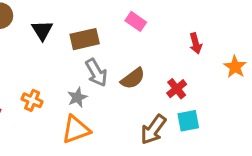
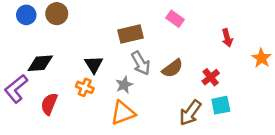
black triangle: (42, 30) -> (94, 64), moved

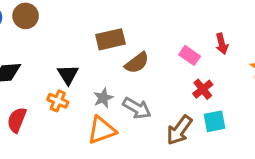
pink rectangle: (175, 19) -> (190, 55), moved
gray arrow: (141, 63) -> (137, 108), moved, turned -30
brown semicircle: (172, 68) -> (137, 63), moved

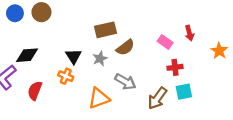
red cross: (203, 89) -> (175, 67), turned 32
gray star: (103, 98) -> (100, 59), moved

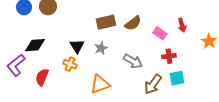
brown semicircle: (125, 47) -> (133, 23), moved
gray arrow: (125, 82) -> (133, 61), moved

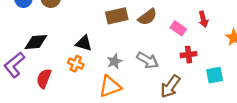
black triangle: (77, 46) -> (84, 43), turned -42
gray star: (101, 48) -> (114, 61), moved
cyan square: (177, 78) -> (215, 75), moved

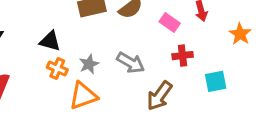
orange cross: (76, 64) -> (57, 68), moved

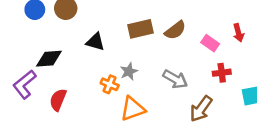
black triangle: (50, 41) -> (95, 42), moved
gray star: (89, 64) -> (129, 71), moved

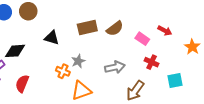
red arrow: (238, 33) -> (165, 31), turned -48
red cross: (222, 73) -> (152, 62), turned 32
gray arrow: (175, 79) -> (115, 67), turned -42

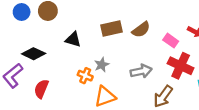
black diamond: (15, 51) -> (34, 54), turned 30
red cross: (152, 62) -> (181, 66), size x1.6

